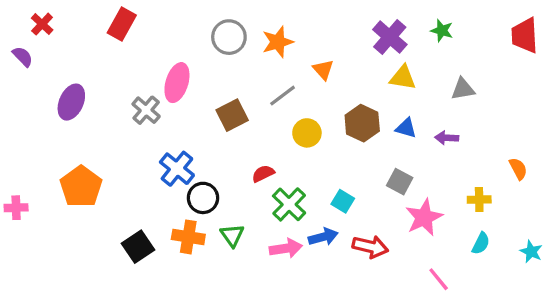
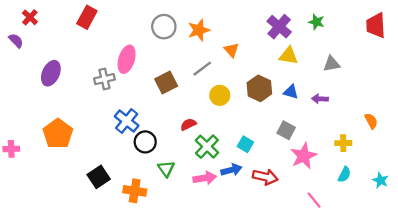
gray cross: (146, 110) -> (104, 79), turned 36
orange cross: (188, 237) -> (135, 191), moved

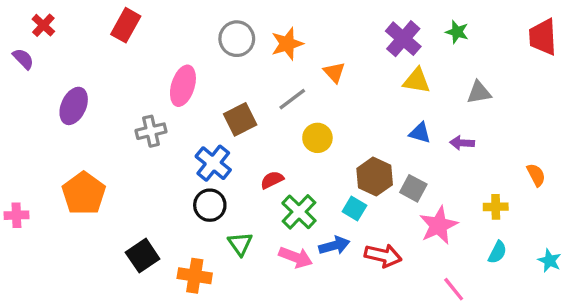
gray cross: (104, 79) -> (151, 131), moved
brown hexagon: (259, 88) -> (375, 177), moved
blue cross: (127, 121) -> (213, 163), moved
pink arrow: (205, 178) -> (296, 257), turned 30

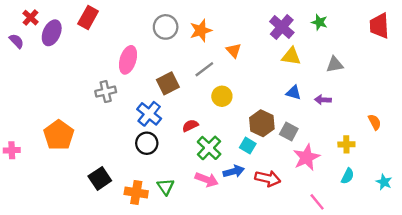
purple ellipse: (74, 106) -> (52, 33), moved
green triangle: (240, 244) -> (166, 187), moved

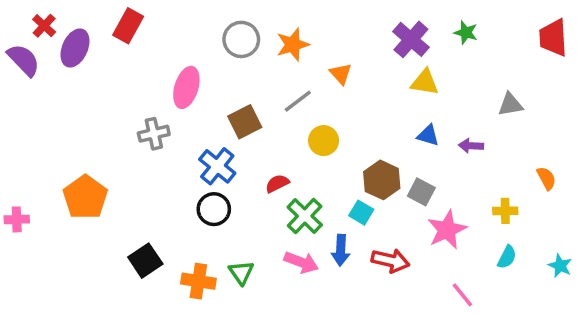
purple semicircle: (16, 41) -> (24, 60), size x1.5
gray triangle: (335, 65) -> (510, 105), moved
blue arrow: (234, 171) -> (341, 250), turned 108

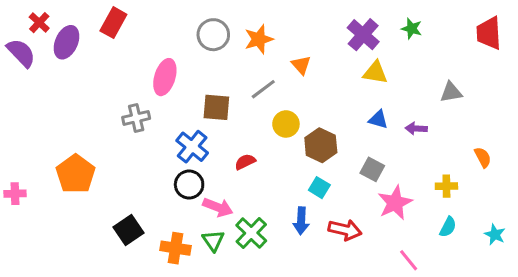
brown square: (245, 122) -> (216, 107), turned 32
brown hexagon: (382, 180) -> (321, 145), moved
green cross: (305, 216) -> (251, 233), moved
pink arrow: (301, 262) -> (218, 207), moved

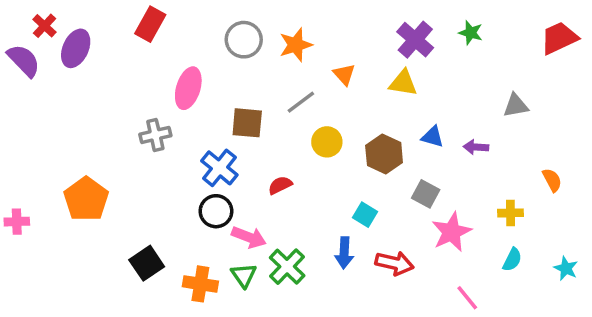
red rectangle: (113, 23) -> (150, 24), moved
red trapezoid: (489, 33) -> (559, 38), turned 68
yellow triangle: (375, 73) -> (403, 83), moved
brown hexagon: (321, 145) -> (384, 154), moved

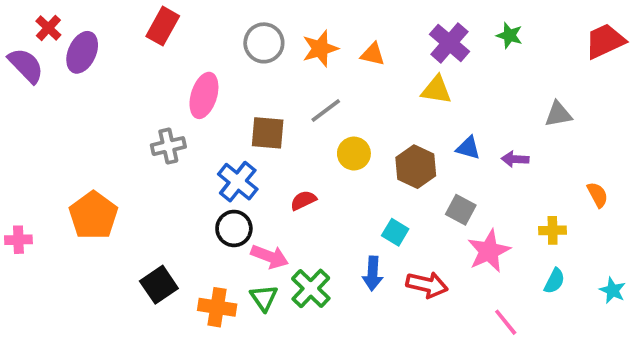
orange triangle: (344, 74) -> (373, 54), moved, turned -35

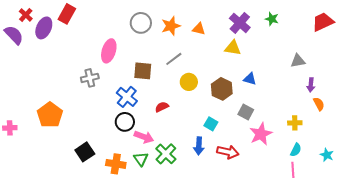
red rectangle: (163, 26) -> (67, 14), moved
purple arrow: (515, 159) -> (311, 85), moved, turned -88
pink line: (506, 322) -> (293, 170), moved, turned 35

